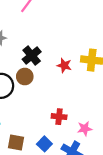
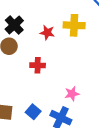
red cross: (59, 117) -> (38, 65), moved

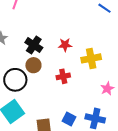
yellow cross: (74, 25) -> (91, 58), moved
pink star: (72, 94) -> (107, 89), moved

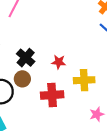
red cross: (63, 76) -> (52, 95), size x1.5

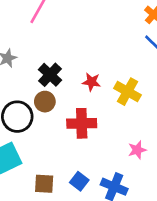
yellow cross: (84, 80) -> (128, 92), moved, turned 30

